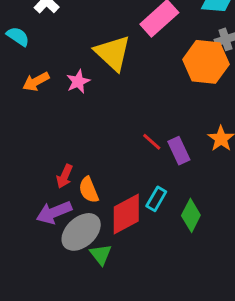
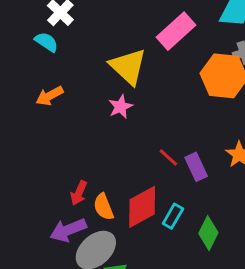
cyan semicircle: (18, 36) -> (47, 42), moved
pink star: (78, 82) -> (121, 107), moved
red diamond: (126, 214) -> (142, 207), moved

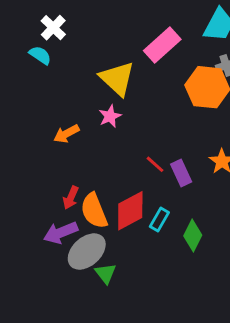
orange arrow: (50, 96) -> (66, 134), moved
orange semicircle: (104, 207) -> (94, 211), size x1.4

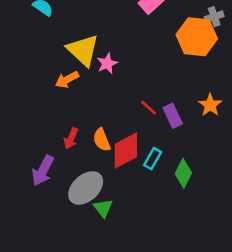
yellow triangle: (117, 79) -> (83, 50), moved
orange semicircle: (94, 211) -> (102, 140), moved, size x0.7
purple arrow: (61, 233) -> (43, 171), moved, turned -40

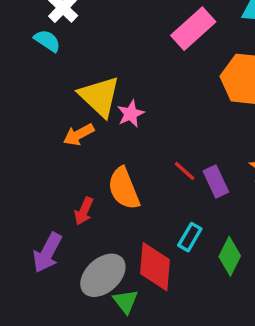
orange semicircle: (102, 140) -> (124, 188), moved, size x1.4
red diamond: (126, 151) -> (155, 267), moved, turned -57

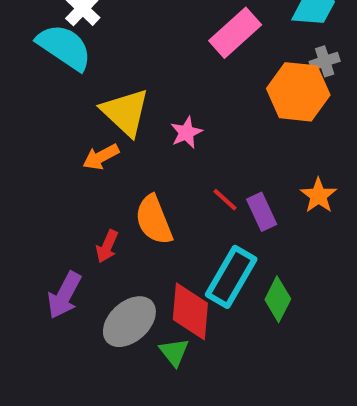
cyan semicircle: (47, 41) -> (64, 47), size x1.8
pink star: (131, 114) -> (186, 132), moved
cyan rectangle: (190, 237) -> (231, 277), size x1.8
green triangle: (126, 301) -> (174, 352), moved

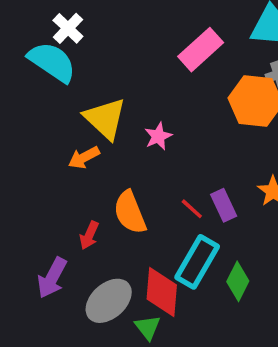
red line: (225, 200) -> (192, 209), moved

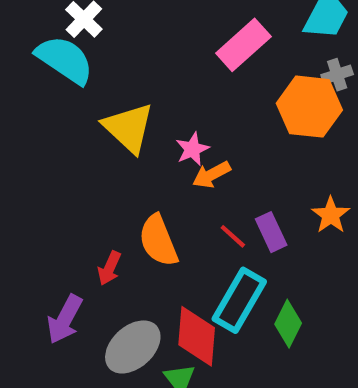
orange arrow: (84, 158) -> (212, 175), moved

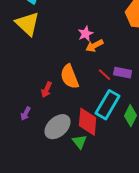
yellow triangle: (129, 128) -> (28, 24), moved
purple rectangle: (271, 232) -> (123, 73), turned -54
purple arrow: (65, 319) -> (26, 114), size x0.6

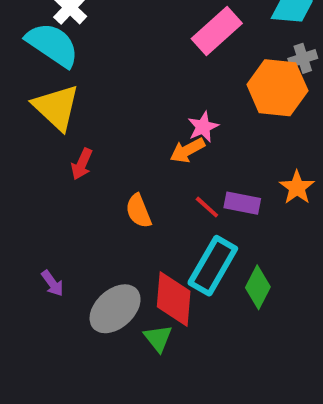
pink star: (86, 34) -> (203, 127), moved
orange semicircle: (70, 77) -> (138, 211), size x0.7
red arrow: (47, 90) -> (82, 164), moved
purple arrow: (26, 114) -> (52, 283), turned -64

